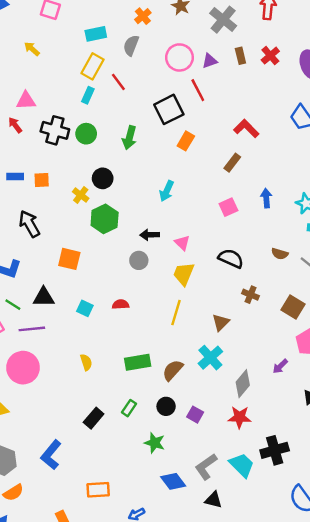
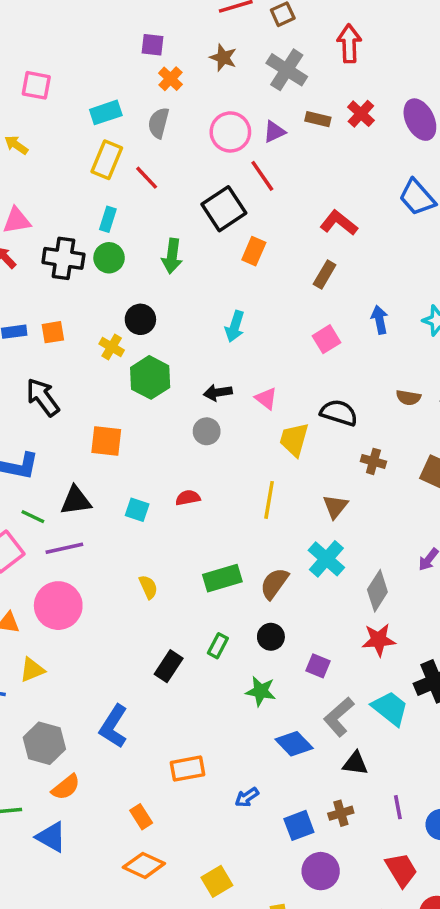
brown rectangle: (240, 56) -> (318, 119), turned -56
cyan rectangle: (88, 95) -> (108, 219), moved
yellow trapezoid: (184, 274) -> (294, 440), moved
purple square: (195, 415) -> (318, 666), moved

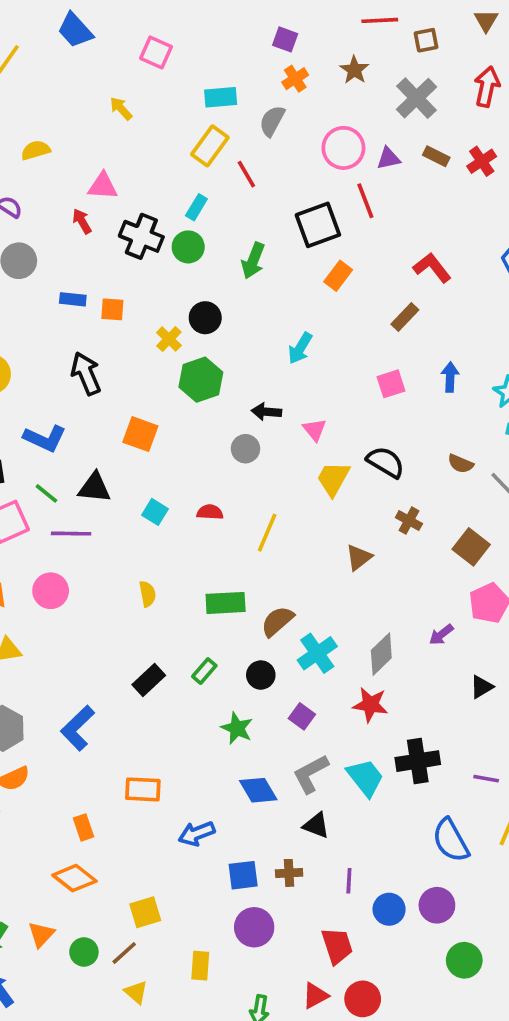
yellow line: (269, 500) -> (267, 533), moved
cyan cross: (326, 559) -> (317, 653), moved
pink circle: (58, 606) -> (51, 591), size x0.7
blue arrow: (247, 797) -> (197, 833), size x1.4

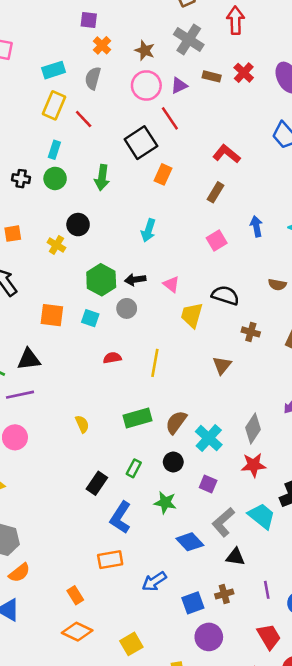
brown star: (354, 70) -> (145, 50), moved
black cross: (141, 236) -> (21, 179), size x0.6
green hexagon: (201, 380) -> (101, 280), moved
cyan square: (155, 512) -> (90, 318), moved
blue L-shape: (78, 728) -> (121, 517), moved

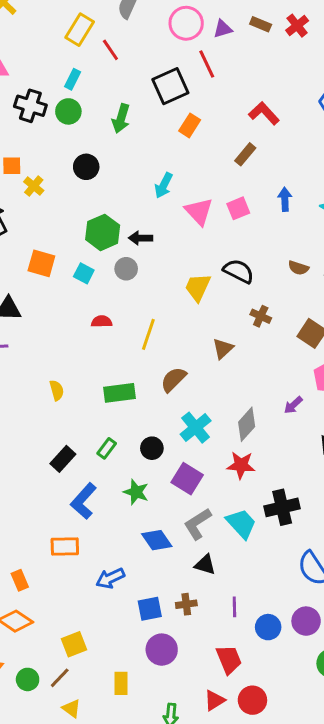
black cross: (21, 179) -> (30, 106), size x1.5
yellow cross: (56, 245) -> (34, 186), moved
pink triangle: (171, 284) -> (199, 211), moved, size x1.5
brown semicircle: (176, 422) -> (173, 379), moved
purple square: (208, 484) -> (187, 479), size x1.5

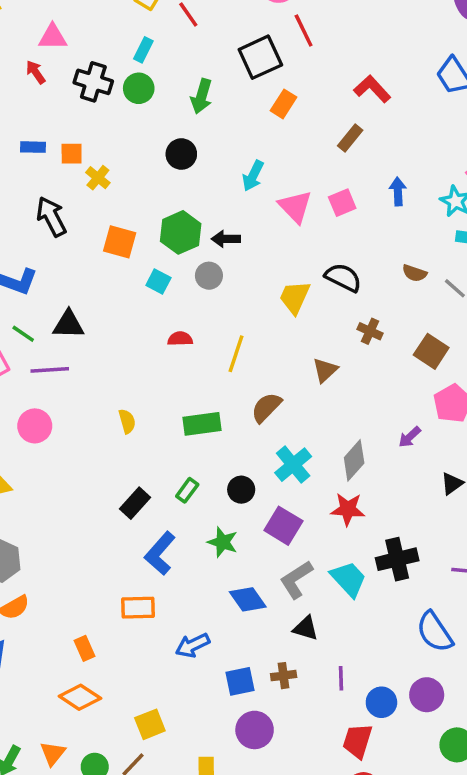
black circle: (86, 167) -> (181, 154), moved
orange square: (41, 263) -> (120, 242), moved
red trapezoid: (229, 659) -> (358, 741), moved, turned -140

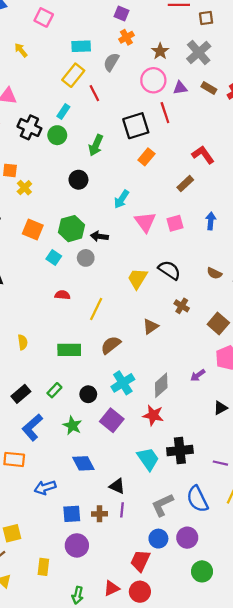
gray L-shape: (296, 580) -> (162, 505), moved
purple line: (341, 678) -> (122, 510), moved

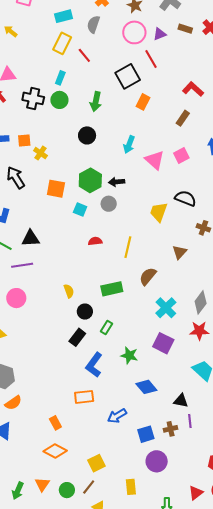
black circle: (88, 394) -> (85, 312), moved

